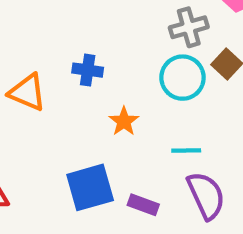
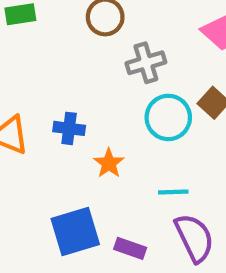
gray cross: (189, 27) -> (146, 63), moved
blue cross: (88, 70) -> (69, 128), moved

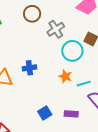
orange star: (109, 163) -> (65, 76), moved
blue square: (75, 232) -> (45, 113), size x0.6

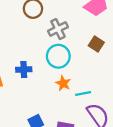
cyan circle: (72, 51) -> (58, 56), moved

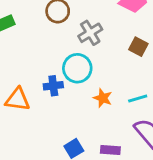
cyan circle: (58, 56) -> (77, 68), moved
cyan line: (83, 94) -> (138, 98), moved

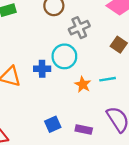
cyan line: (138, 98) -> (108, 79), moved

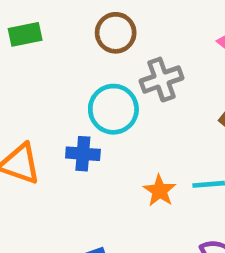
cyan circle: (64, 56) -> (113, 109), moved

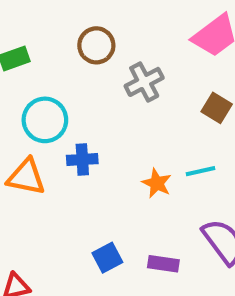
cyan circle: (113, 109) -> (45, 120), moved

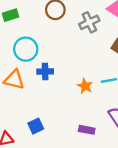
gray cross: (144, 82) -> (89, 22), moved
blue square: (107, 258) -> (36, 126), moved

